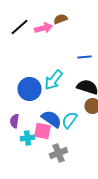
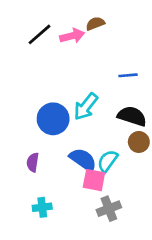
pink square: (42, 131) -> (94, 180), moved
cyan cross: (28, 138) -> (42, 207), moved
gray cross: (58, 153) -> (109, 209), moved

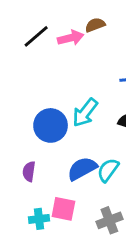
blue semicircle: (83, 160) -> (82, 169), turned -64
pink square: (94, 180) -> (63, 209), moved

